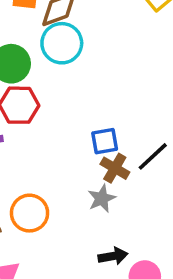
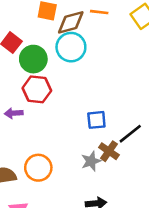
brown cross: (115, 168) -> (109, 151), moved

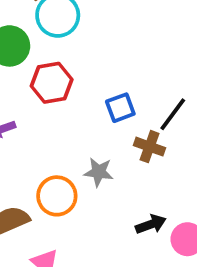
red hexagon: (37, 89) -> (52, 83), moved
gray star: (91, 161) -> (99, 172), moved, turned -30

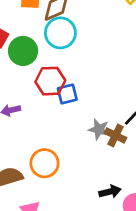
blue square: (120, 108) -> (67, 94), moved
gray star: (99, 172) -> (99, 129), moved

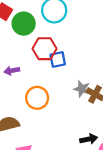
orange circle: (44, 163) -> (37, 98), moved

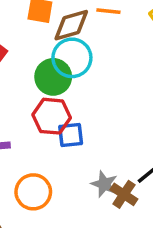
green circle: (24, 24) -> (53, 77), moved

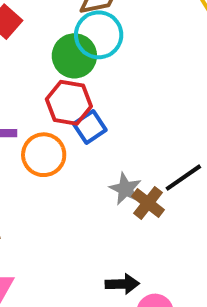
blue square: (71, 135) -> (90, 127), turned -32
orange circle: (33, 192) -> (44, 155), moved

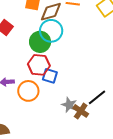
blue square: (90, 127) -> (50, 76), turned -35

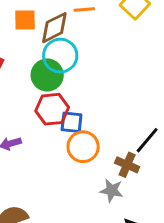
orange circle: (28, 91) -> (83, 147), moved
gray star: (69, 105) -> (112, 190), moved

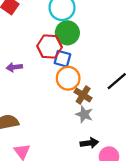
green circle: (47, 75) -> (67, 33), moved
brown cross: (127, 165) -> (83, 95), moved

